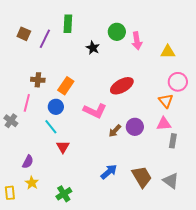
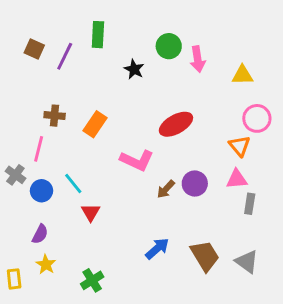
blue circle: (56, 107) -> (42, 191), moved

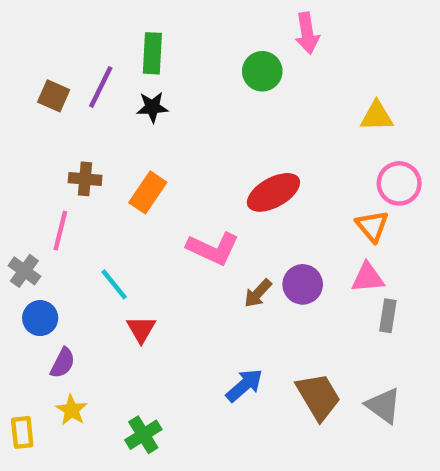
brown square: (34, 49) -> (54, 96), moved
pink arrow: (198, 59) -> (307, 33), moved
black star: (134, 69) -> (152, 107), moved, turned -30
blue circle: (42, 191) -> (40, 318), moved

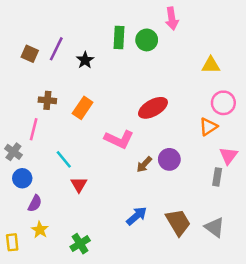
green rectangle: (152, 53) -> (119, 37), moved
black star: (152, 107) -> (85, 60), turned -30
orange triangle: (372, 226) -> (208, 127), turned 36
pink triangle: (368, 278) -> (228, 156), moved, turned -48

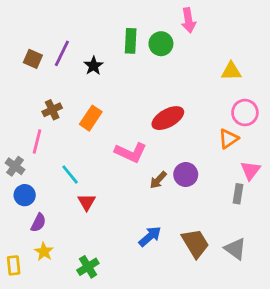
brown cross: (47, 100) -> (52, 110), turned -30

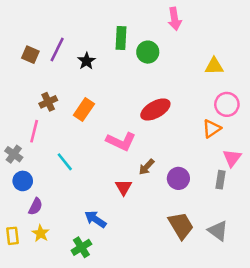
green circle: (161, 44) -> (148, 52), moved
purple circle: (186, 175) -> (178, 178), moved
red triangle: (87, 202) -> (124, 187), moved
blue arrow: (150, 236) -> (95, 219), moved, turned -105
yellow rectangle: (14, 265) -> (12, 236), moved

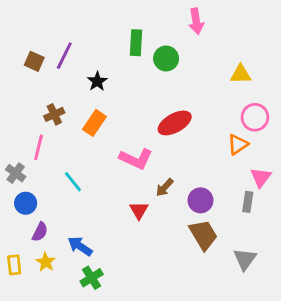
black star: (87, 61) -> (97, 81), moved
blue arrow: (95, 219) -> (80, 246), moved
brown trapezoid: (181, 226) -> (203, 235), moved
gray triangle: (218, 231) -> (245, 259), turned 30

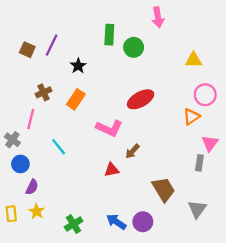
purple circle: (200, 200) -> (143, 222), moved
red triangle: (139, 210) -> (112, 170), turned 49
blue arrow: (80, 246) -> (116, 222), moved

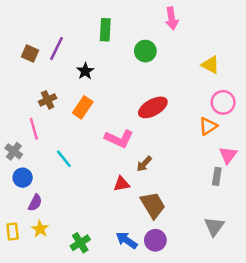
green rectangle: (109, 35) -> (105, 30), moved
yellow triangle: (194, 60) -> (211, 65), turned 30
pink line: (31, 119) -> (34, 129), turned -30
brown trapezoid: (164, 189) -> (153, 205), moved

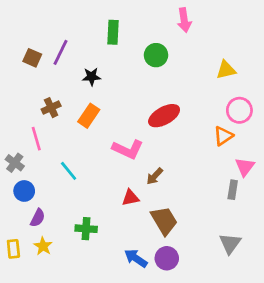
yellow triangle: (211, 65) -> (226, 70), turned -42
black star: (85, 71) -> (91, 77), turned 30
green cross: (80, 243) -> (86, 229), moved, turned 36

